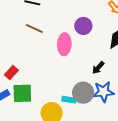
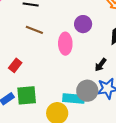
red rectangle: (11, 72) -> (15, 65), moved
cyan rectangle: (69, 100) -> (74, 99), size x1.5

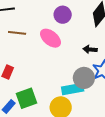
pink ellipse: (65, 44) -> (50, 38), turned -35
black arrow: (101, 65) -> (90, 49), turned 72

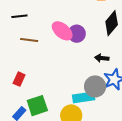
purple circle: (63, 15) -> (77, 34), moved
pink ellipse: (50, 38) -> (62, 31), moved

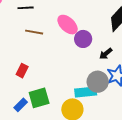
purple circle: (77, 34) -> (83, 39), moved
black arrow: (102, 58) -> (106, 54), turned -48

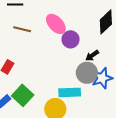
gray circle: (98, 82) -> (87, 73), moved
green square: (39, 98) -> (23, 95), turned -35

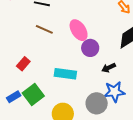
gray circle: (87, 73) -> (97, 103), moved
cyan rectangle: (70, 92) -> (65, 74), moved

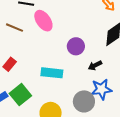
brown line: (44, 29) -> (15, 28), moved
pink ellipse: (79, 30) -> (43, 21), moved

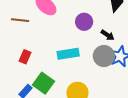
black arrow: (95, 65) -> (108, 35), turned -104
gray circle: (84, 101) -> (104, 56), moved

